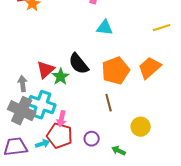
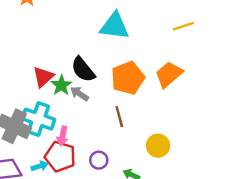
cyan triangle: (105, 28) -> (114, 26), size x1.5
gray arrow: (23, 84) -> (79, 94), moved, turned -49

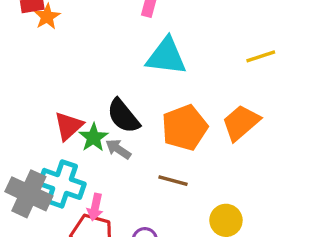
brown line: (119, 117) -> (173, 181), turned -60

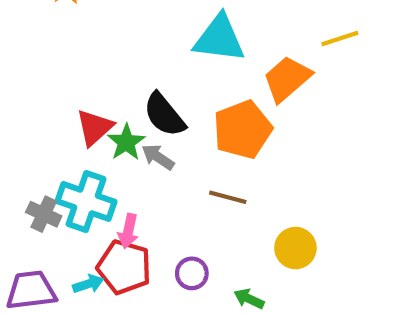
orange trapezoid: (241, 123) -> (287, 79), moved
gray cross: (29, 194) -> (44, 214), size x0.6

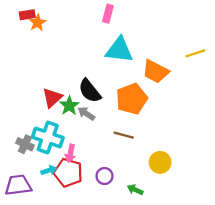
yellow line: (340, 39) -> (195, 53), moved
orange trapezoid: (287, 79) -> (156, 72), turned -112
cyan arrow: (88, 284) -> (49, 170), moved

